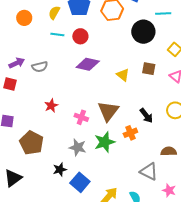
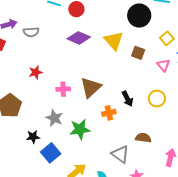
yellow triangle: (123, 75) -> (114, 41), moved, size x1.5
pink cross: (81, 117) -> (63, 89), turned -32
green star: (105, 142) -> (80, 129), moved

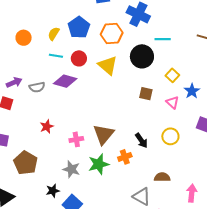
purple diamond: (79, 38) -> (65, 81), moved
yellow triangle: (114, 41) -> (108, 65), moved
green star: (80, 129) -> (99, 164), moved

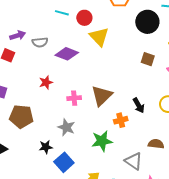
yellow triangle: (108, 65) -> (99, 37), moved
purple diamond: (65, 81) -> (67, 54), moved
brown pentagon: (26, 163) -> (21, 117), turned -30
green star: (99, 164) -> (102, 141), moved

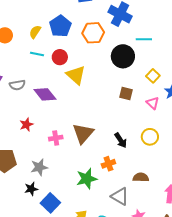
purple diamond: (67, 54) -> (45, 94), turned 35
orange cross: (121, 120) -> (108, 164), moved
gray star: (66, 127) -> (39, 167), moved, turned -30

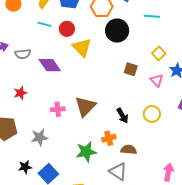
black circle: (123, 56) -> (117, 31), moved
red star: (26, 125) -> (20, 93), moved
brown semicircle: (141, 177) -> (129, 150), moved
black star: (31, 189) -> (25, 167), moved

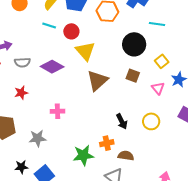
black circle: (117, 31) -> (134, 44), moved
gray semicircle: (23, 54) -> (22, 62), moved
purple diamond: (50, 65) -> (52, 67), turned -30
brown triangle: (85, 106) -> (97, 81), moved

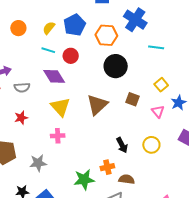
black circle: (134, 44) -> (116, 66), moved
yellow triangle: (85, 51) -> (60, 107), moved
purple diamond: (52, 67) -> (54, 76), moved, turned 30

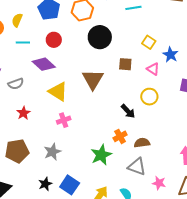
yellow semicircle: (49, 28) -> (17, 20), moved
cyan line: (48, 50) -> (23, 43), moved
yellow circle: (151, 145) -> (149, 97), moved

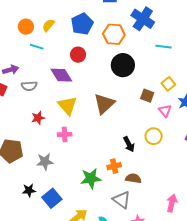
cyan line: (23, 43) -> (37, 47), moved
brown square: (125, 64) -> (147, 96), moved
red star: (23, 113) -> (38, 118), moved

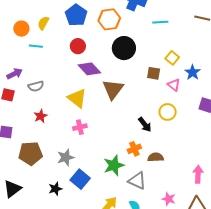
purple diamond: (61, 75) -> (89, 69), moved
red star: (38, 118) -> (41, 116), moved
blue square: (52, 198) -> (80, 179), moved
gray triangle: (122, 200) -> (137, 181), moved

